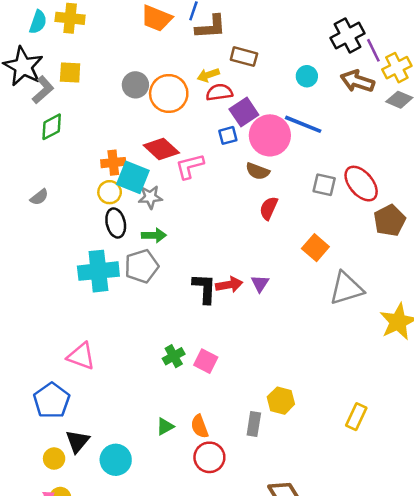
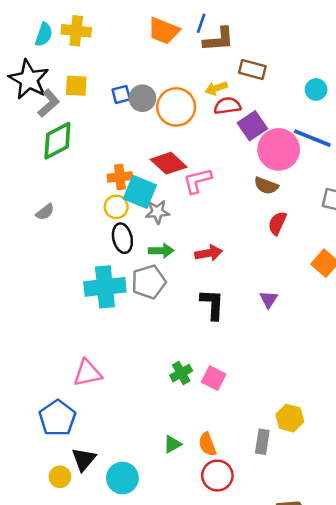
green diamond: (52, 127) -> (57, 141), size x1.4
blue square: (228, 135) -> (121, 94), moved
red arrow: (229, 285) -> (209, 253), moved
pink triangle: (81, 356) -> (87, 373), turned -32

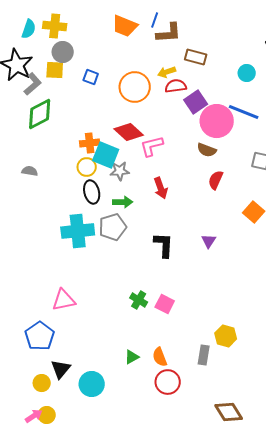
blue square: (121, 94) -> (91, 77), turned 35
gray circle: (142, 98) -> (63, 52), moved
gray semicircle: (45, 212) -> (30, 171), turned -133
red arrow: (209, 253) -> (161, 188), moved, turned 80
green cross: (181, 373) -> (139, 300), turned -30

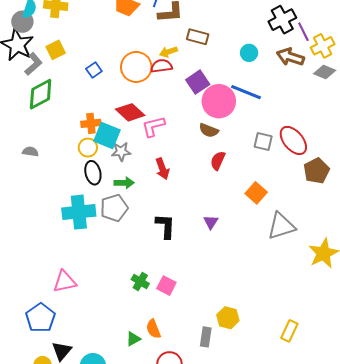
gray circle: (63, 52) -> (22, 22), moved
yellow square: (55, 70) -> (56, 50), turned -30
blue square: (91, 77) -> (94, 70), moved, turned 35
red semicircle: (176, 86) -> (161, 66), moved
orange semicircle: (160, 357) -> (153, 329), moved

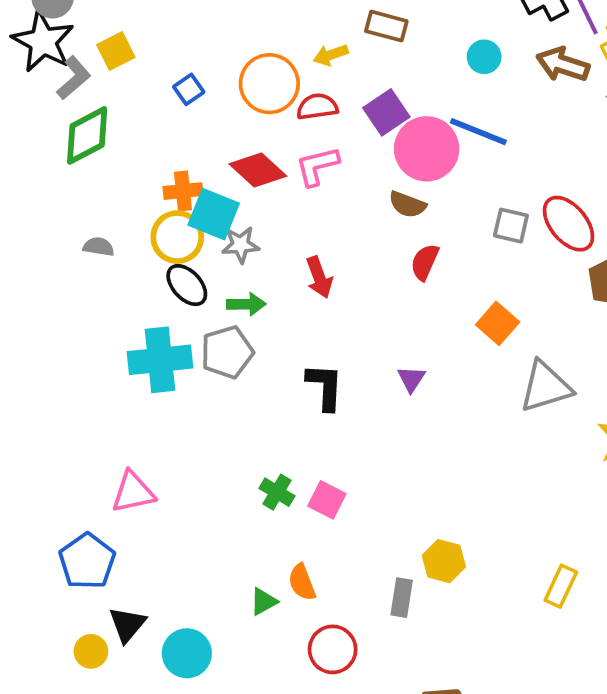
red semicircle: (161, 66) -> (317, 107), moved
pink L-shape: (153, 126) -> (317, 166), moved
yellow circle: (88, 148) -> (177, 237), size x1.4
gray semicircle: (30, 152) -> (99, 247), moved
black ellipse: (93, 173) -> (187, 285), turned -30

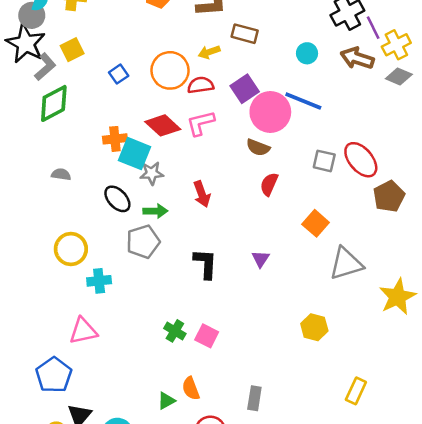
yellow circle: (177, 237) -> (71, 249), moved
cyan cross: (160, 360) -> (99, 281), moved, size x0.6
yellow hexagon: (444, 561) -> (314, 327), moved

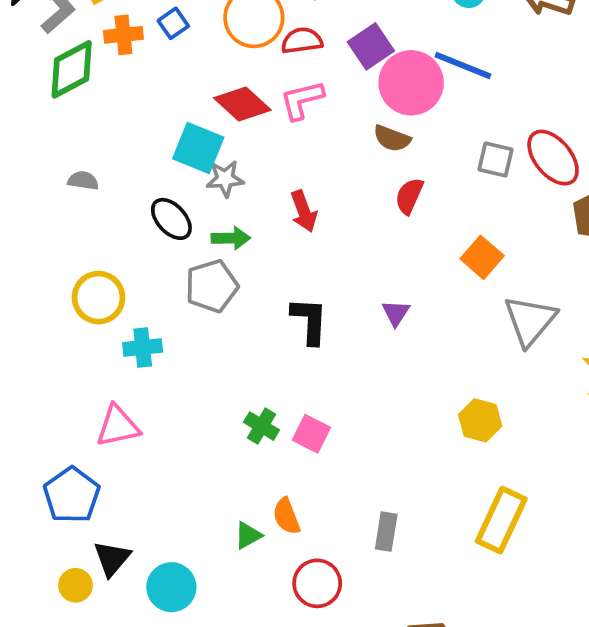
orange cross: (115, 139) -> (123, 35), moved
gray triangle: (346, 264) -> (530, 321), turned -33
yellow rectangle: (356, 391) -> (501, 520), moved, size x1.5

